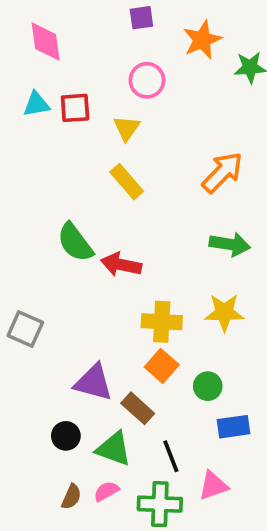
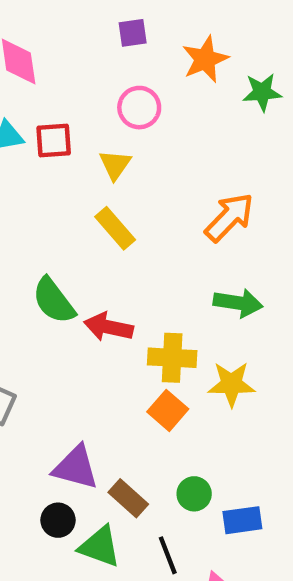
yellow cross: (162, 322) -> (172, 358), moved
orange square: (162, 366) -> (168, 410), moved
green circle: (208, 386) -> (194, 494), moved
black circle: (66, 436) -> (58, 520), moved

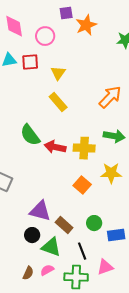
orange star: (205, 59) -> (86, 25), moved
pink circle: (139, 108) -> (45, 36), moved
yellow cross: (172, 358) -> (84, 148), moved

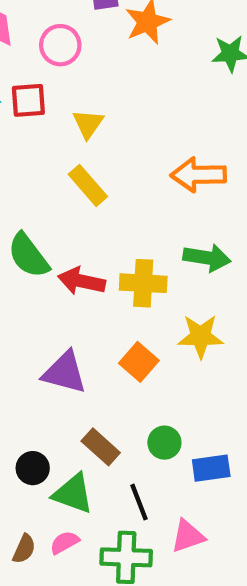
orange arrow: (110, 97) -> (198, 175), turned -135
purple triangle: (40, 211) -> (65, 372), moved

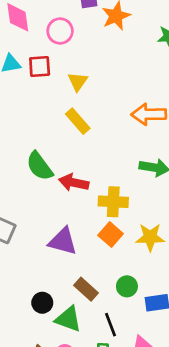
yellow cross: (143, 283) -> (113, 202), moved
yellow star: (201, 336) -> (150, 237), moved

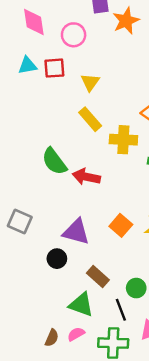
yellow cross: (113, 202) -> (123, 140), moved
green circle: (127, 286) -> (136, 288), moved
black circle: (42, 303) -> (57, 259), moved

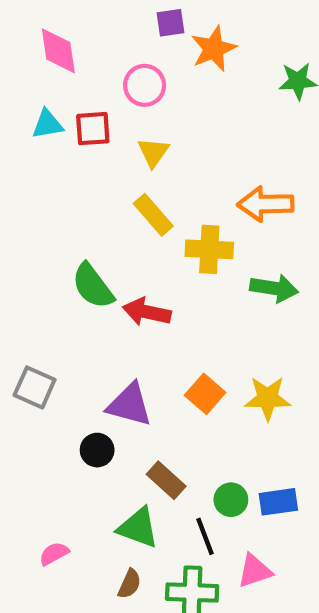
pink circle: (74, 35) -> (145, 85), moved
pink semicircle: (76, 334) -> (54, 554), moved
brown semicircle: (52, 338) -> (129, 584), moved

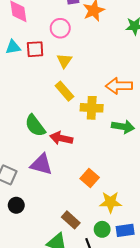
yellow star: (268, 398) -> (111, 202), moved
purple triangle: (129, 405) -> (41, 164), moved
black circle: (97, 450) -> (16, 205), moved

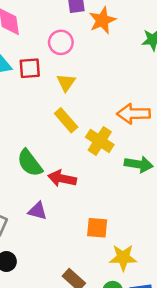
yellow cross: (92, 108) -> (100, 141), turned 30
purple triangle: (41, 164) -> (38, 211), size x0.7
orange square: (90, 178) -> (97, 228), turned -36

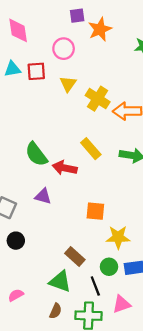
yellow rectangle: (66, 120) -> (91, 149), moved
yellow cross: (100, 141) -> (98, 99), moved

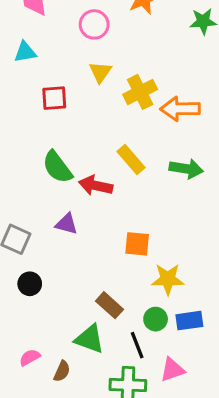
red square: (36, 71) -> (54, 98), moved
yellow cross: (98, 99) -> (140, 92), turned 30
brown semicircle: (56, 311) -> (62, 371), moved

